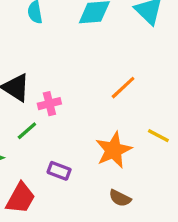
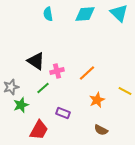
orange line: (123, 88) -> (87, 73), moved
orange star: (113, 150) -> (97, 100), size x0.7

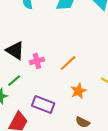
green line: (43, 88) -> (14, 81), moved
purple rectangle: (63, 113) -> (43, 105), size x1.5

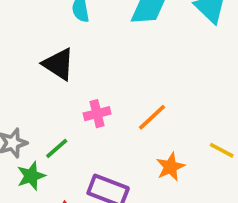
black triangle: (15, 51) -> (59, 64), moved

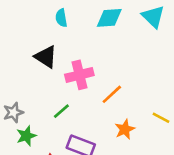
pink cross: (97, 114) -> (79, 75), moved, size x1.5
green line: (57, 148) -> (61, 111), moved

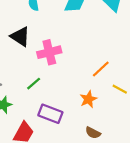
orange line: (112, 94) -> (101, 69), moved

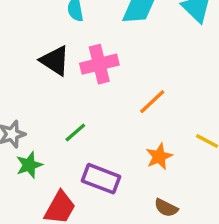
pink cross: (49, 52) -> (99, 64), moved
orange line: (101, 69) -> (152, 102), moved

